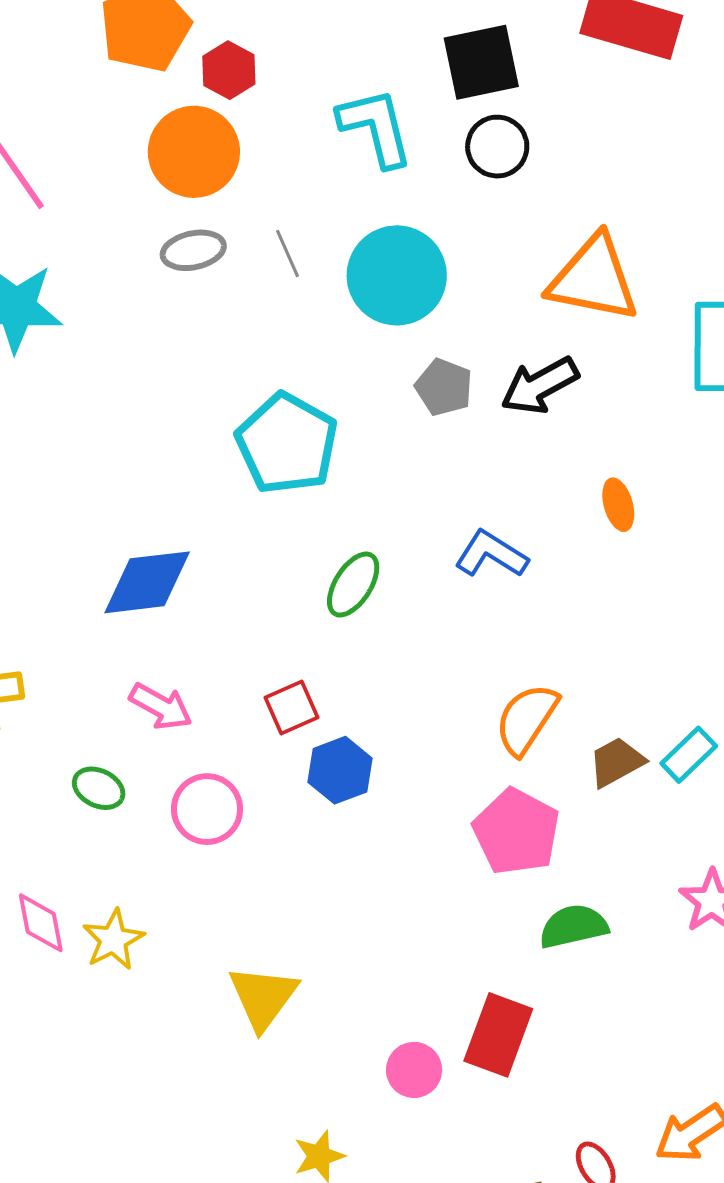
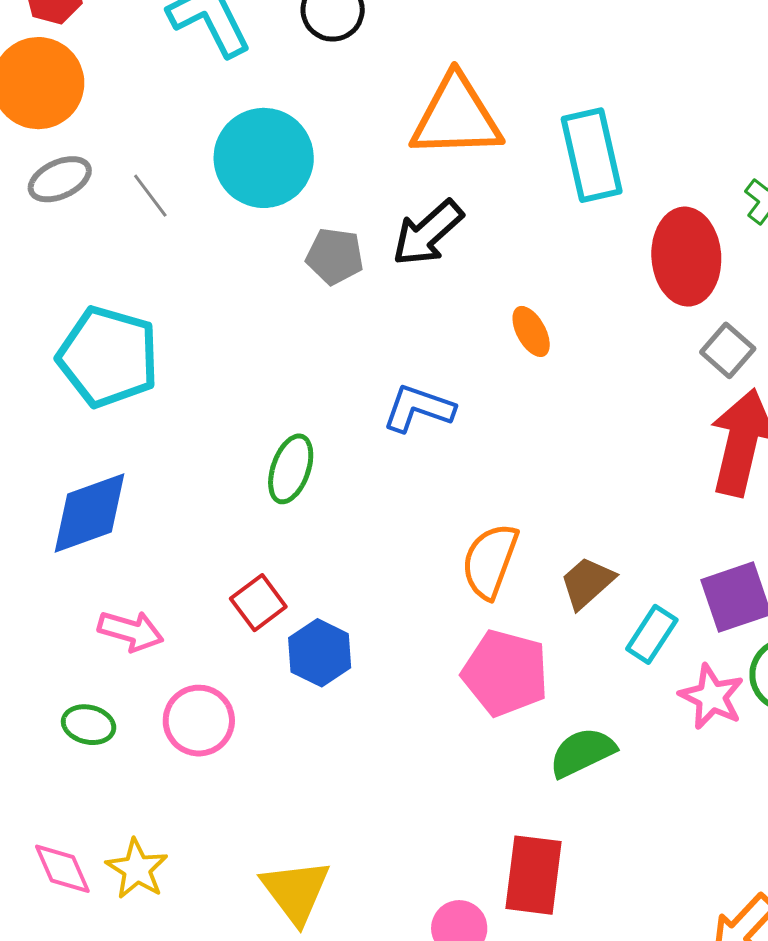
gray line: (287, 254) -> (150, 196), moved
cyan pentagon: (287, 444) -> (108, 357), moved
cyan rectangle: (689, 755) -> (652, 634), moved

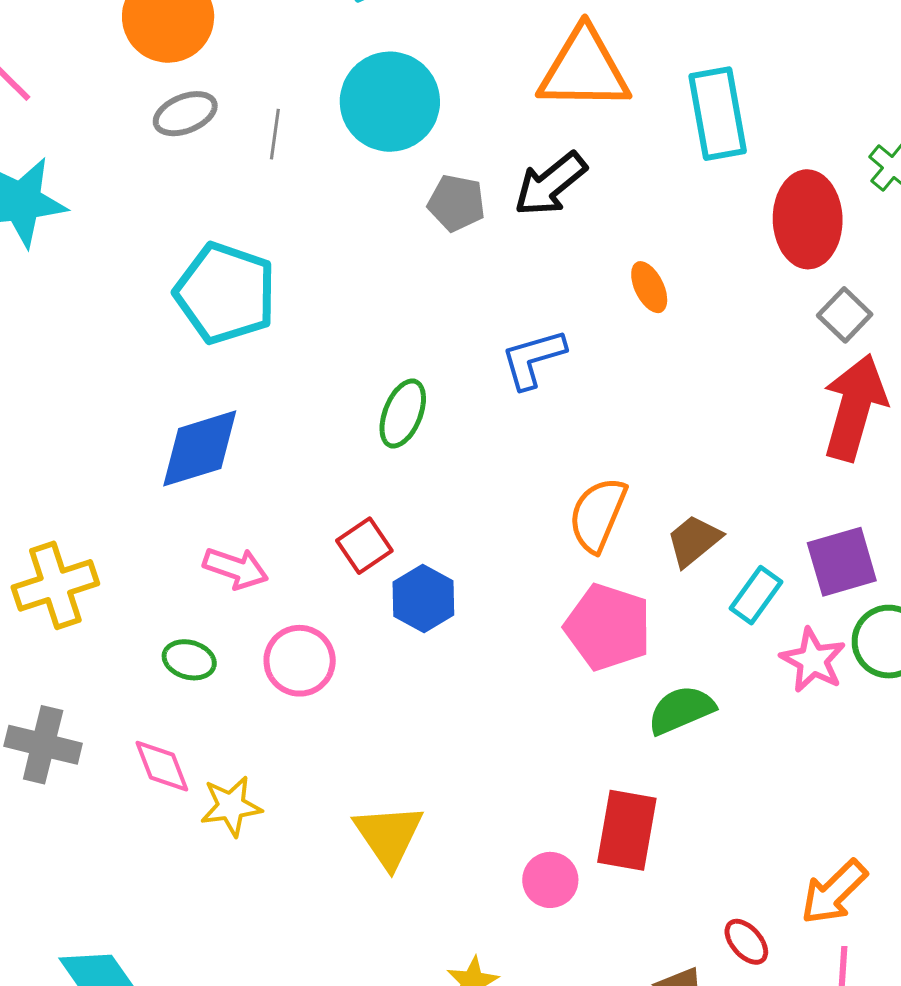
gray line: (150, 196) -> (275, 134), turned 42
blue L-shape: (418, 408) -> (533, 359), turned -38
pink diamond: (62, 869) -> (162, 766), moved
yellow star: (137, 869) -> (231, 806), turned 30

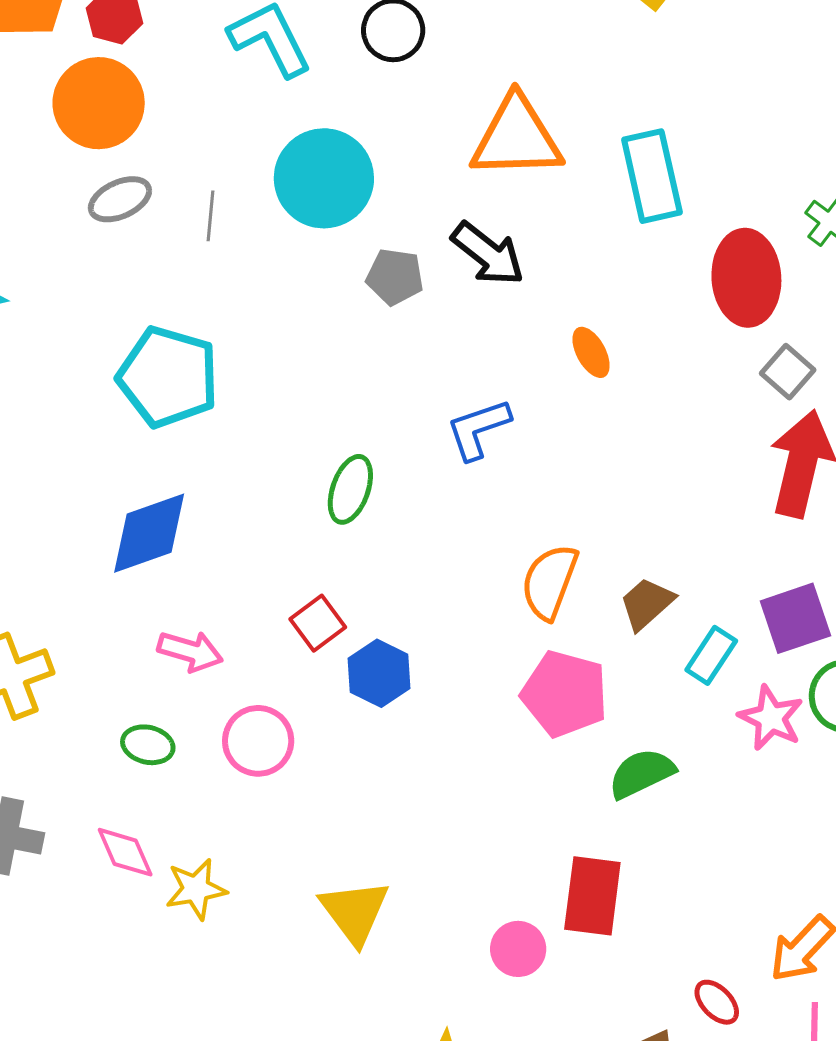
black arrow: (550, 184) -> (488, 254), turned -100

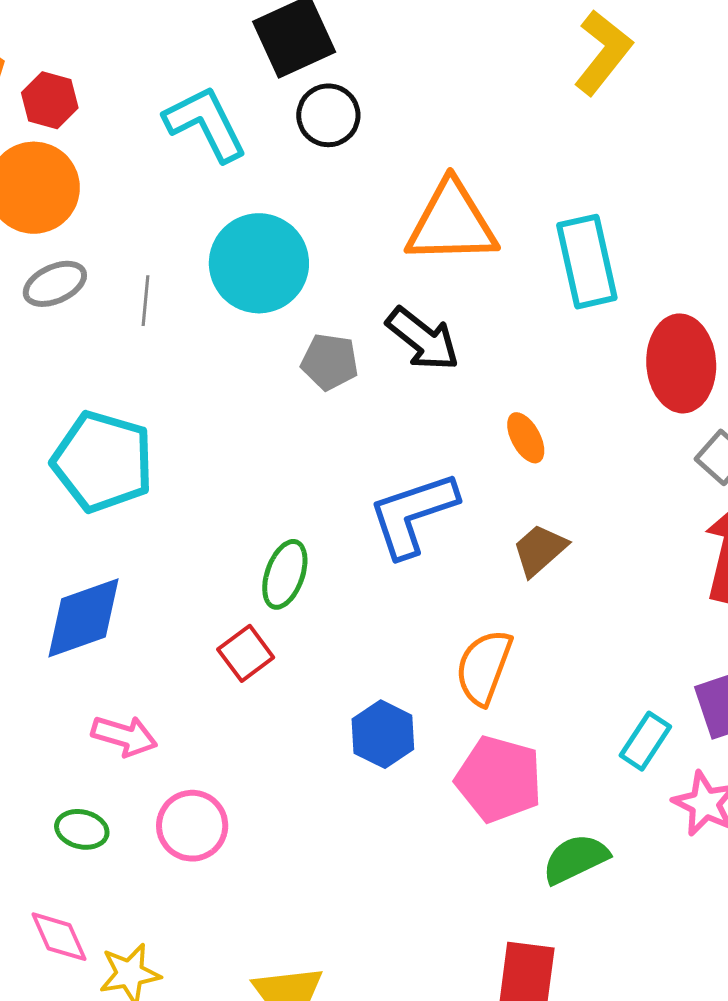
blue L-shape: (478, 429) -> (413, 514), size x1.4
brown trapezoid: (647, 604) -> (540, 550), moved
red square: (318, 623) -> (246, 653), moved
blue hexagon: (379, 673) -> (383, 734), moved

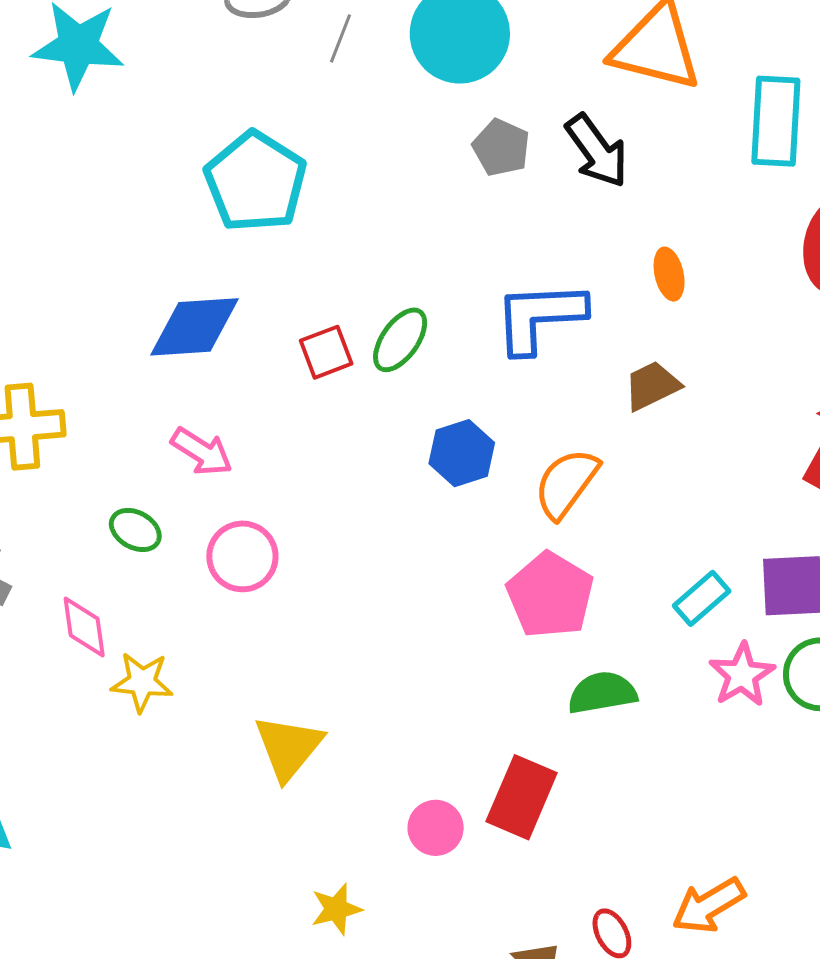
red square: (246, 653) -> (326, 352), moved
blue hexagon: (383, 734) -> (462, 453), moved

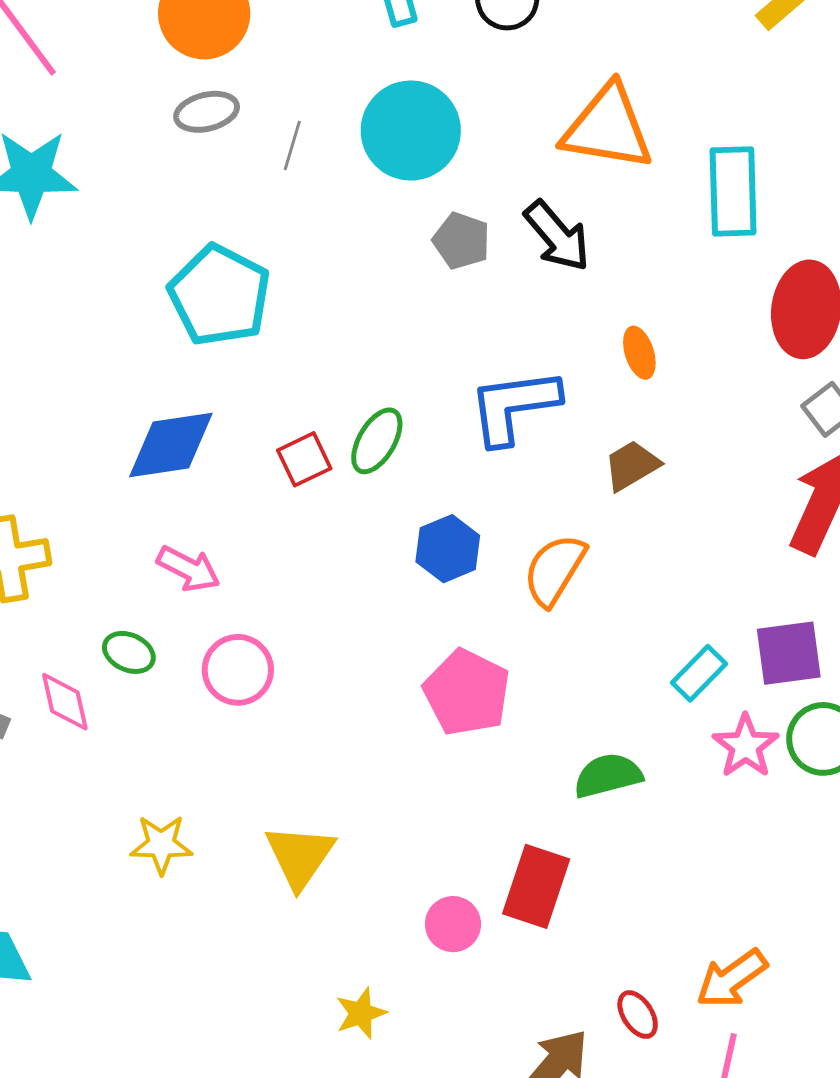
pink pentagon: (550, 595) -> (467, 692), moved
pink diamond: (84, 627) -> (65, 702), moved
yellow star: (142, 682) -> (161, 844), moved

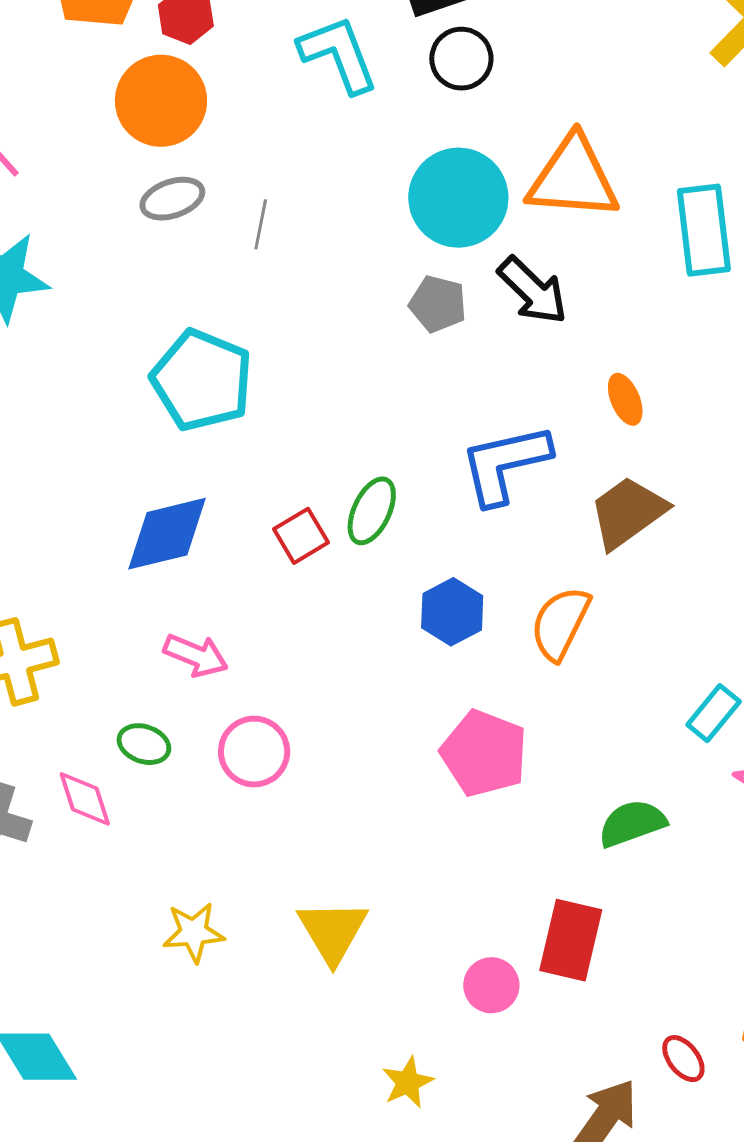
cyan circle: (411, 131) -> (458, 198), moved
brown trapezoid: (632, 465) -> (628, 512), size x1.4

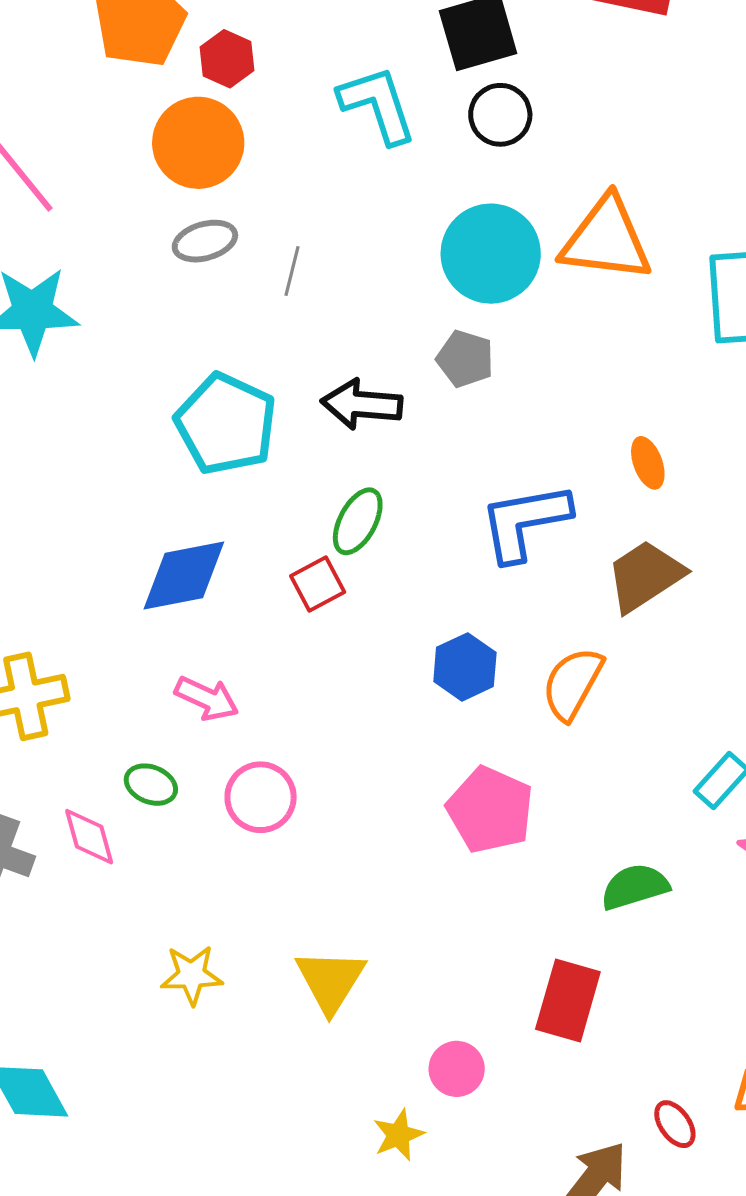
black arrow: (533, 291) -> (362, 404), moved, turned 138
green ellipse: (372, 511) -> (358, 521), moved
pink circle: (491, 985) -> (457, 1069), moved

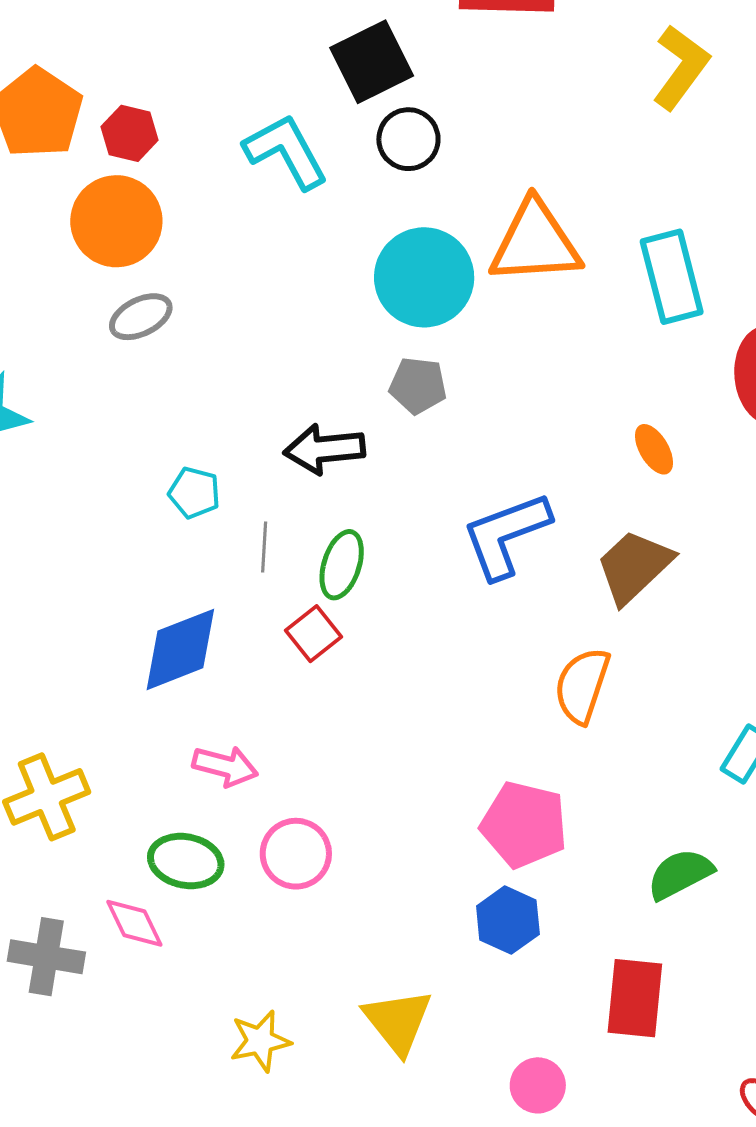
gray line: (292, 271) -> (264, 547), moved
cyan pentagon: (226, 424) -> (194, 493), size x0.5
orange ellipse: (648, 463) -> (654, 449), moved
blue hexagon: (465, 667) -> (508, 920), moved
green ellipse: (151, 785) -> (186, 861), size x1.4

